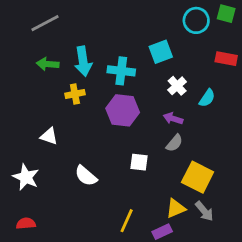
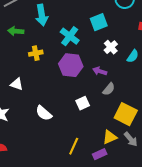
cyan arrow: (83, 61) -> (42, 15), moved
cyan cross: (121, 71) -> (70, 36), turned 30
purple arrow: (173, 119) -> (100, 71), moved
white square: (139, 162) -> (83, 103), turned -32

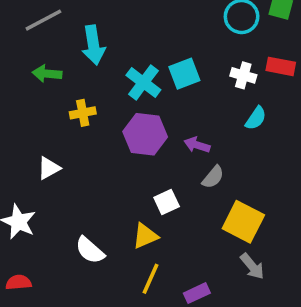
cyan square: (99, 22) -> (184, 74), moved
white cross: (111, 47) -> (243, 75), moved, turned -32
white triangle: (17, 84) -> (49, 168), turned -48
white semicircle: (44, 113) -> (90, 250), moved
yellow triangle: (110, 137) -> (145, 236), moved

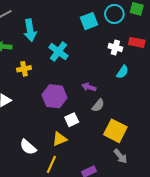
cyan square: (184, 74) -> (89, 21), moved
purple hexagon: (145, 134) -> (54, 96), moved
yellow line: (151, 279) -> (51, 164), moved

